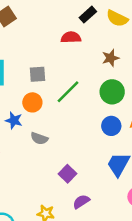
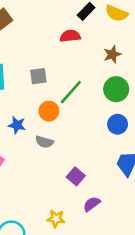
orange circle: (32, 102) -> (49, 111), moved

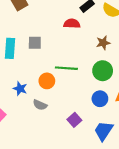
gray square: (38, 76) -> (35, 43), moved
green line: (71, 92) -> (66, 68), turned 45
purple square: (76, 176) -> (74, 120), moved

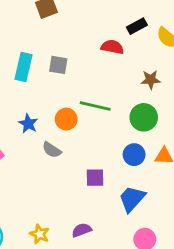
purple square: (74, 120) -> (95, 178), turned 32

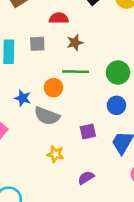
red semicircle: (112, 47) -> (59, 18), moved
brown star: (151, 80) -> (75, 43), moved
gray semicircle: (52, 150) -> (47, 116), size x1.5
yellow star: (40, 234) -> (55, 154), moved

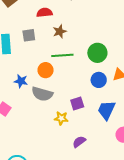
yellow star: (55, 154) -> (61, 118), moved

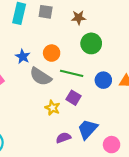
green circle: (97, 53) -> (91, 43), moved
green line: (62, 55) -> (72, 73), moved
purple square: (77, 104) -> (74, 98), turned 32
blue trapezoid: (107, 110) -> (88, 129), moved

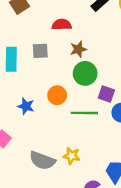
green circle: (91, 43) -> (85, 73), moved
gray semicircle: (41, 77) -> (42, 160), moved
purple square: (74, 98) -> (106, 94), moved

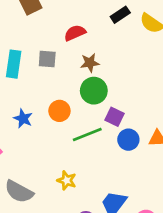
red semicircle: (62, 25) -> (75, 33), turned -30
green line: (84, 113) -> (87, 135), turned -30
gray semicircle: (42, 160) -> (19, 192), moved

